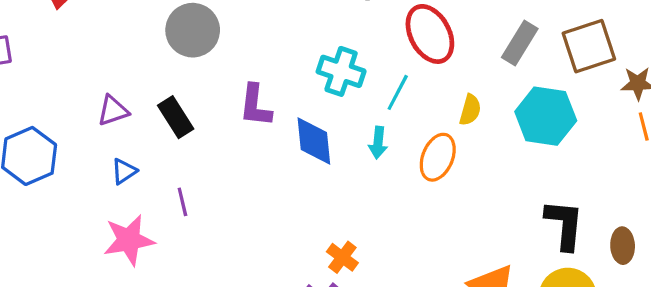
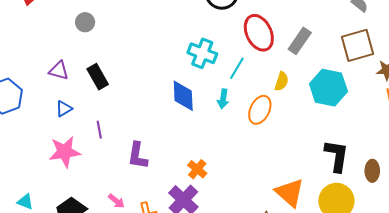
gray circle: (193, 30) -> (85, 22), moved, size x0.6
gray rectangle: (520, 43) -> (300, 41), moved
purple L-shape: (255, 106) -> (138, 156), moved
purple triangle: (113, 111) -> (59, 71), turned 30

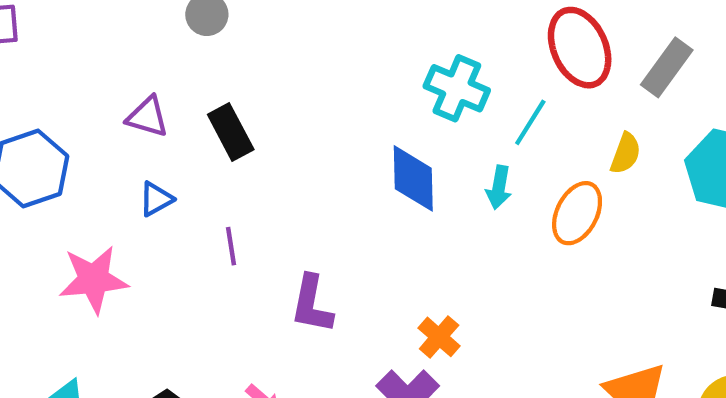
pink star: (65, 152) -> (94, 280), moved

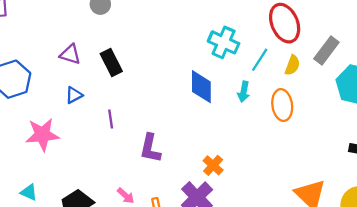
gray rectangle: (667, 67) -> (326, 50), moved
yellow semicircle: (625, 153) -> (292, 65), moved
orange ellipse: (577, 213) -> (282, 105), turned -36

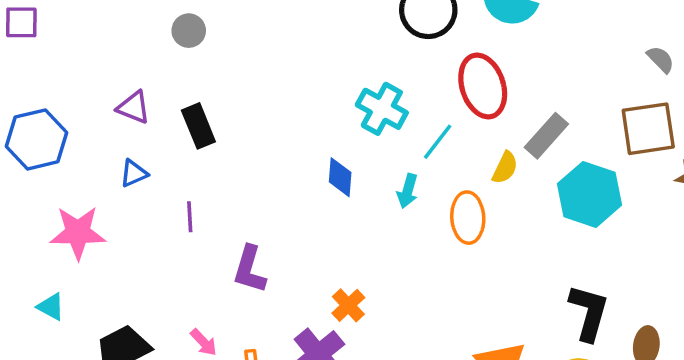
yellow semicircle: (292, 65) -> (505, 168), moved
blue diamond: (201, 87) -> (340, 177), size x0.7
cyan triangle: (29, 192) -> (51, 307), moved

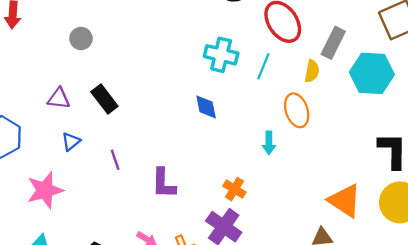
cyan arrow: (408, 191) -> (269, 143), moved

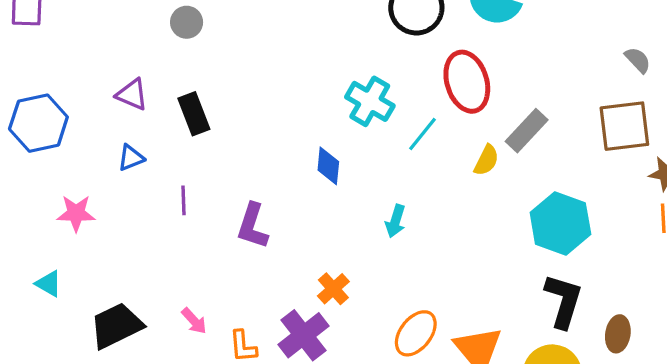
cyan hexagon: (372, 73) -> (560, 223), moved
orange ellipse: (297, 110) -> (416, 333), moved, turned 40
cyan arrow: (269, 143) -> (395, 221), moved
purple L-shape: (164, 183) -> (253, 226), moved
pink star: (45, 190) -> (76, 213), size x0.7

